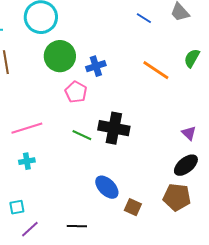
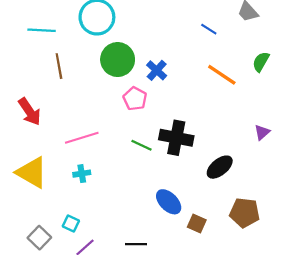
blue line: (144, 18) -> (209, 29), moved
blue cross: (96, 66) -> (157, 70), turned -30
purple triangle: (189, 133) -> (262, 132), moved, turned 35
black ellipse: (186, 165) -> (220, 167), moved
cyan square: (17, 207) -> (71, 224), turned 35

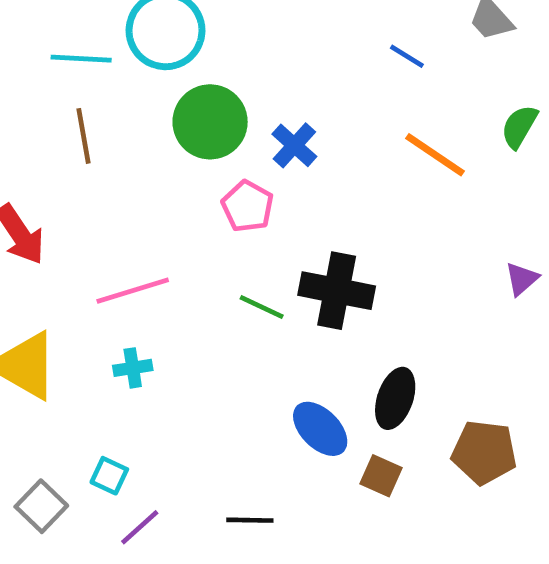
cyan line: (42, 30) -> (81, 59), moved
black ellipse: (220, 167) -> (395, 398), moved, turned -32

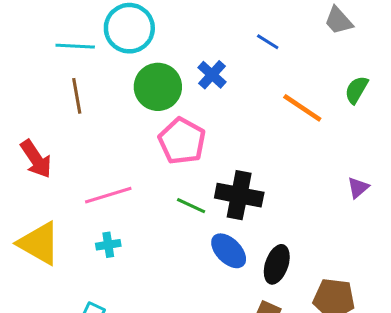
blue line: (407, 56) -> (268, 42), moved
blue cross: (294, 145) -> (212, 75), moved
pink pentagon: (248, 206) -> (182, 141), size x1.4
blue ellipse: (320, 429) -> (229, 251), moved

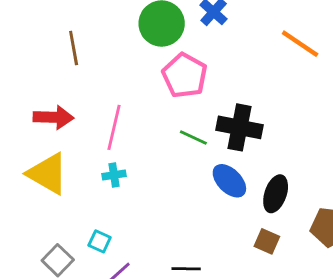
brown line: (77, 96) -> (74, 48), moved
red arrow: (36, 159) -> (53, 117), moved, turned -54
pink line: (108, 195) -> (114, 127), turned -60

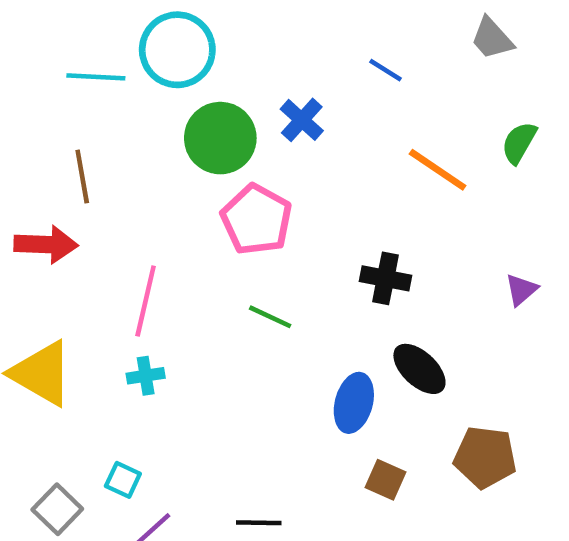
red arrow: (53, 117) -> (46, 244), moved
black cross: (240, 127) -> (386, 278), moved, size x0.7
blue ellipse: (229, 181) -> (354, 403), moved, turned 60
black ellipse: (276, 194) -> (419, 369), moved, turned -66

